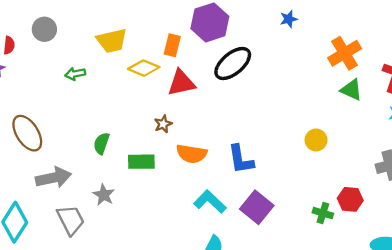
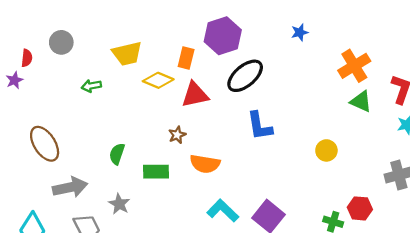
blue L-shape: (241, 159) -> (260, 126), moved

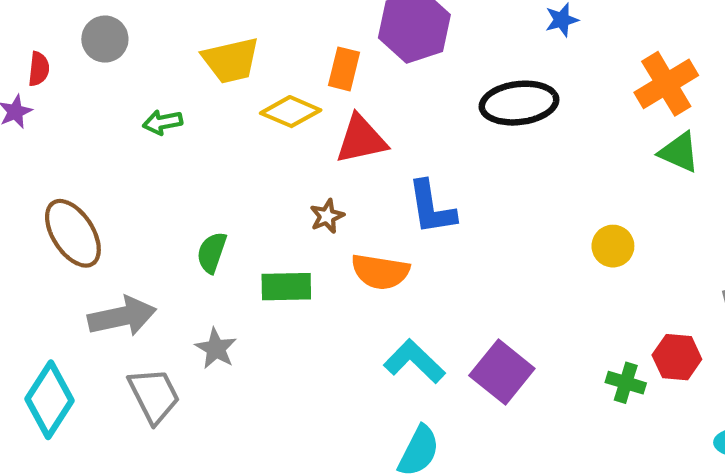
black ellipse: (245, 76) -> (519, 103), moved, turned 33
blue L-shape: (260, 126) -> (432, 208), moved

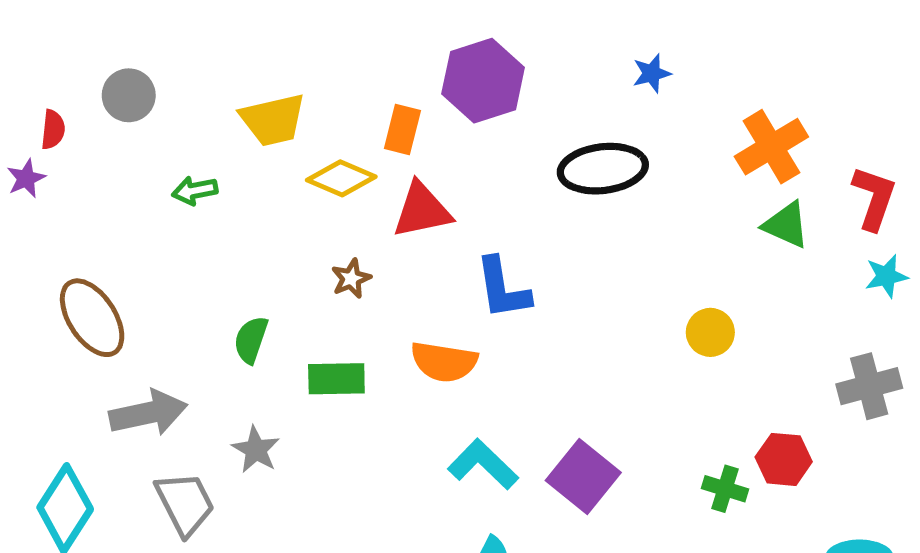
brown star: (327, 216) -> (351, 279), moved

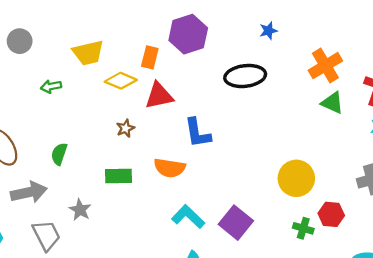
yellow circle: (710, 332) -> (296, 178), moved, size x1.6
green semicircle: (251, 340) -> (59, 154), moved

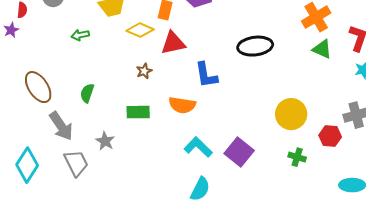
black ellipse: (245, 76) -> (255, 46), moved
gray arrow: (29, 192) -> (61, 126), turned 68
red hexagon: (331, 214) -> (330, 136), moved

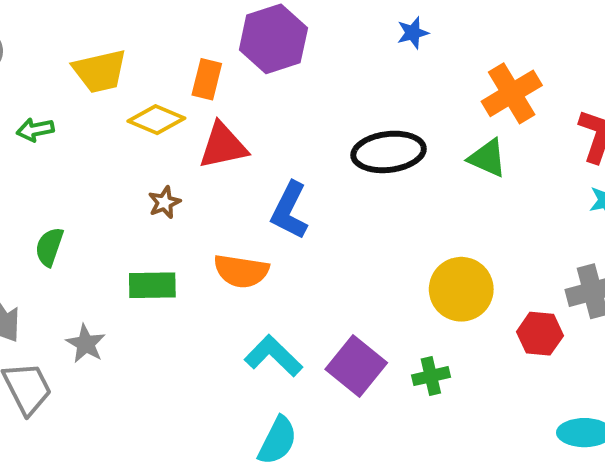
green triangle: (322, 49) -> (487, 158), moved
blue L-shape: (206, 75) -> (290, 210), turned 36
green cross: (297, 157) -> (431, 376), moved, turned -30

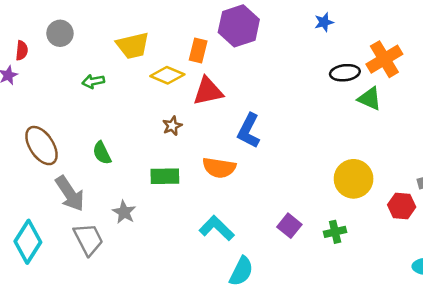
black ellipse: (389, 152) -> (345, 73), moved, size x0.7
green semicircle: (49, 247) -> (102, 153), turned -45
cyan L-shape: (273, 356) -> (217, 228), moved
purple square: (356, 366) -> (289, 226), size x0.7

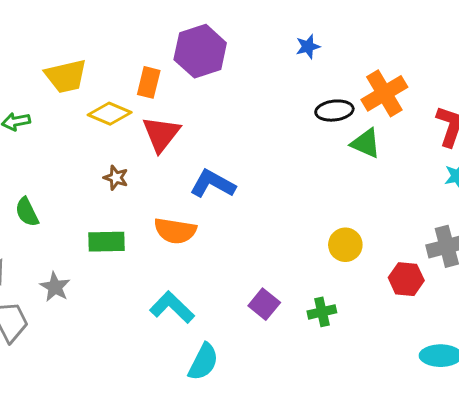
red triangle: (208, 91) -> (161, 134), turned -40
brown star: (172, 126) -> (116, 178), turned -30
blue L-shape: (249, 131) -> (213, 184), turned 92
yellow circle: (354, 179) -> (345, 245), size x0.7

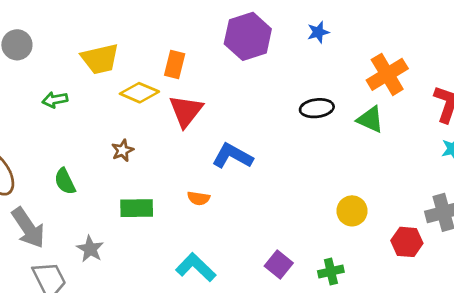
purple hexagon: (200, 51) -> (248, 36), moved
black ellipse: (334, 111) -> (317, 108), moved
brown star: (116, 178) -> (123, 150), moved, turned 30
orange semicircle: (175, 231) -> (199, 198), size x0.6

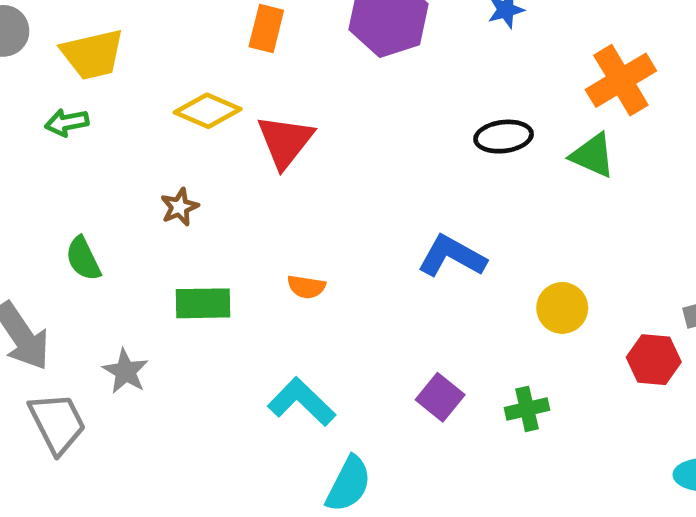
yellow trapezoid: (100, 59) -> (93, 54), moved
orange rectangle: (175, 65) -> (266, 29), moved
blue L-shape: (232, 156) -> (452, 256), moved

